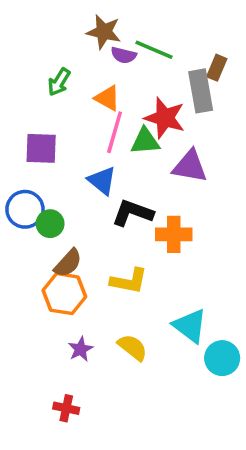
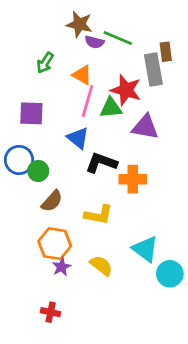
brown rectangle: (217, 68) -> (166, 52), turned -30
orange hexagon: (64, 294) -> (55, 244), moved

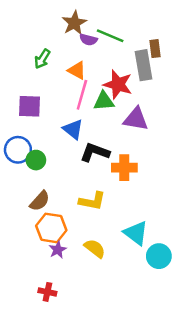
brown star: (79, 24) -> (74, 23), turned 30
brown semicircle: (52, 201) -> (40, 201), moved

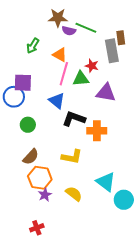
brown star: (74, 23) -> (58, 18), turned 30
red star: (118, 84) -> (92, 66), size x0.6
blue circle: (18, 150) -> (14, 97), moved
red cross: (47, 292) -> (37, 228), turned -32

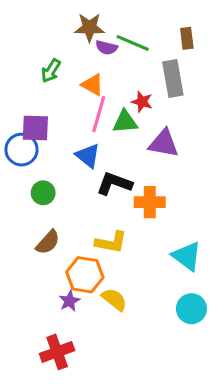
brown rectangle: (121, 38) -> (187, 38), moved
orange hexagon: (40, 178) -> (85, 275), moved
cyan triangle: (106, 182) -> (187, 256), moved
red cross: (37, 228) -> (57, 352), size x1.5

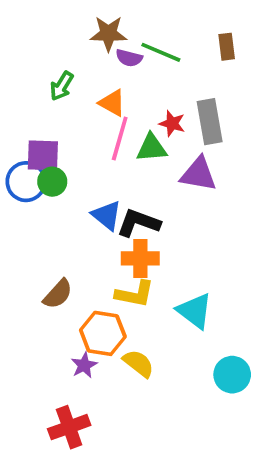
gray rectangle: (173, 78) -> (210, 122), moved
blue triangle: (88, 156) -> (107, 215), moved
green circle: (43, 193) -> (52, 182), moved
orange cross: (150, 202) -> (140, 258), moved
cyan triangle: (187, 256) -> (195, 311), moved

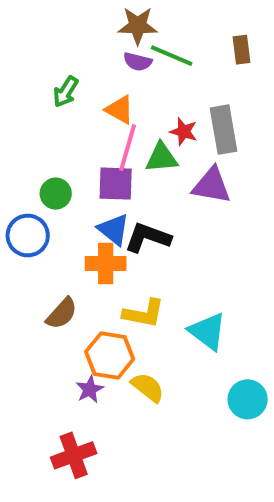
brown star: (108, 34) -> (138, 26), moved
purple square: (43, 155) -> (116, 184), moved
blue circle: (26, 182) -> (28, 235), moved
orange cross: (140, 258) -> (106, 263), moved

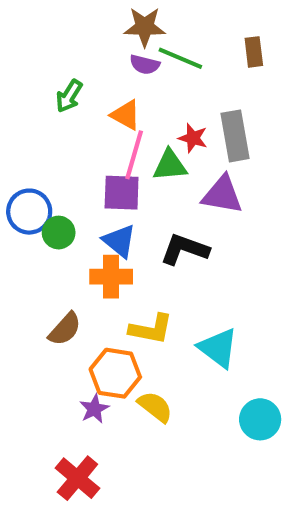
green circle: (56, 194) -> (59, 233), moved
blue circle: (28, 235) -> (29, 212), moved
black L-shape: (148, 237) -> (185, 249), moved
red cross: (74, 455) -> (77, 478), turned -30

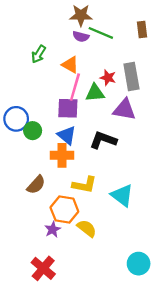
cyan circle: (260, 419) -> (139, 264), moved

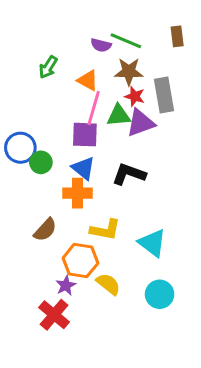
brown star: (81, 15) -> (129, 72), moved
purple triangle: (124, 109) -> (141, 123), moved, turned -30
cyan circle: (139, 264) -> (160, 294), moved
red cross: (43, 268) -> (54, 315), moved

